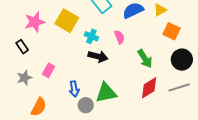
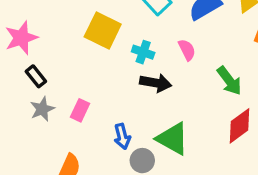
pink star: (35, 22) -> (21, 38), moved
gray star: (24, 78) -> (42, 109), moved
green triangle: (106, 93) -> (173, 139), turned 45

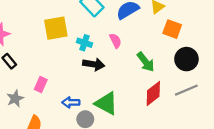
yellow square: (103, 31) -> (56, 28), turned -35
gray star: (42, 109) -> (15, 98), moved
blue arrow: (122, 136) -> (71, 102), turned 105

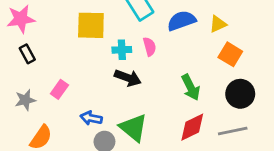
pink semicircle: (115, 41) -> (150, 47), moved
cyan cross: (84, 43) -> (122, 50), turned -32

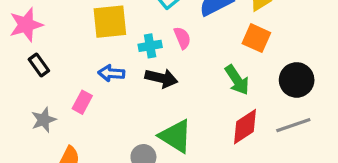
orange square: (230, 54) -> (256, 38), moved
blue arrow: (91, 118) -> (111, 73), moved

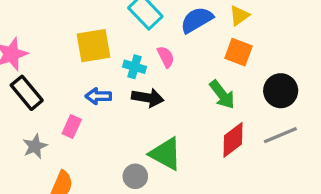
cyan cross: (150, 46) -> (135, 67), turned 30
black rectangle: (39, 65) -> (27, 93), size x1.5

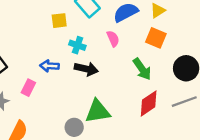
yellow square: (94, 46) -> (59, 21), moved, size x0.6
pink semicircle: (166, 57) -> (113, 39), moved
green triangle: (166, 154) -> (98, 111), turned -40

